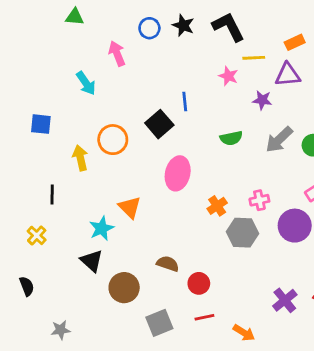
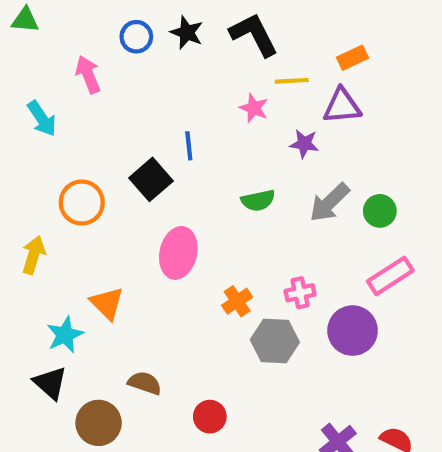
yellow arrow: (80, 158) -> (33, 255), moved, turned 30
brown semicircle: (168, 264) -> (145, 383), moved

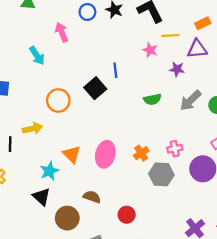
pink ellipse: (178, 253) -> (105, 154), moved
yellow arrow: (33, 255) -> (33, 128), turned 60

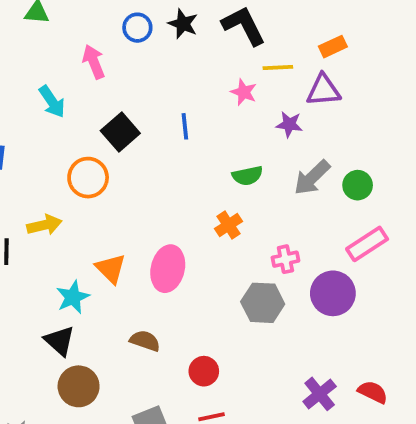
black square: (95, 88) -> (120, 132), moved
orange cross: (141, 153) -> (229, 225), moved
brown circle: (67, 218) -> (79, 386), moved

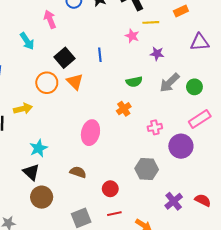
purple triangle: (323, 90) -> (200, 42), moved
orange triangle: (111, 269) -> (75, 82), moved
gray hexagon: (263, 303) -> (147, 169), moved

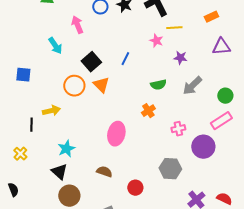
orange rectangle: (181, 11) -> (211, 17), moved
blue line: (100, 55) -> (125, 59), turned 32
green circle: (194, 87) -> (225, 96), moved

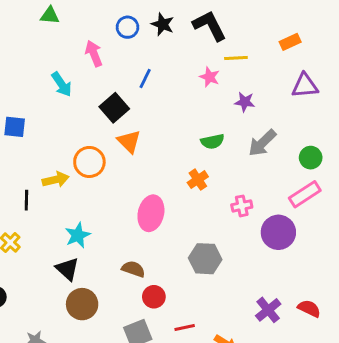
blue line: (125, 59) -> (145, 78), moved
orange circle: (74, 86) -> (89, 162), moved
gray hexagon: (170, 169) -> (205, 259), moved
red circle: (135, 188) -> (154, 297), moved

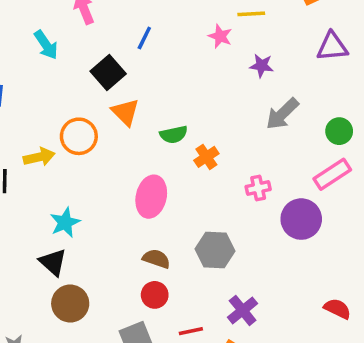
green semicircle: (212, 141) -> (174, 135), moved
brown semicircle: (133, 269) -> (156, 259), moved
purple cross: (268, 310) -> (243, 310), moved

